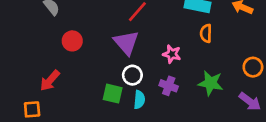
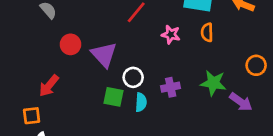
purple triangle: (126, 43) -> (104, 55), moved
pink star: (172, 54) -> (171, 35), moved
purple cross: (169, 86) -> (171, 87), turned -30
purple arrow: (250, 102) -> (241, 102), moved

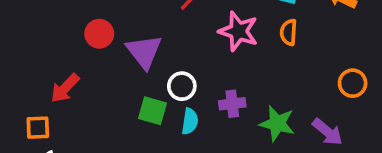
pink star: (171, 35) -> (238, 31), size x1.5
green star: (213, 83) -> (277, 123), moved

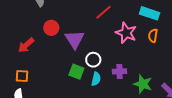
red arrow: (65, 88) -> (26, 45), moved
orange square: (38, 128) -> (22, 76), moved

